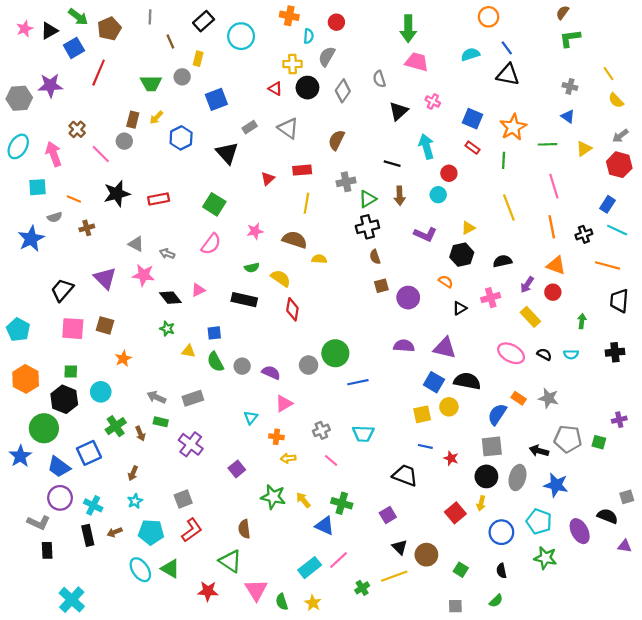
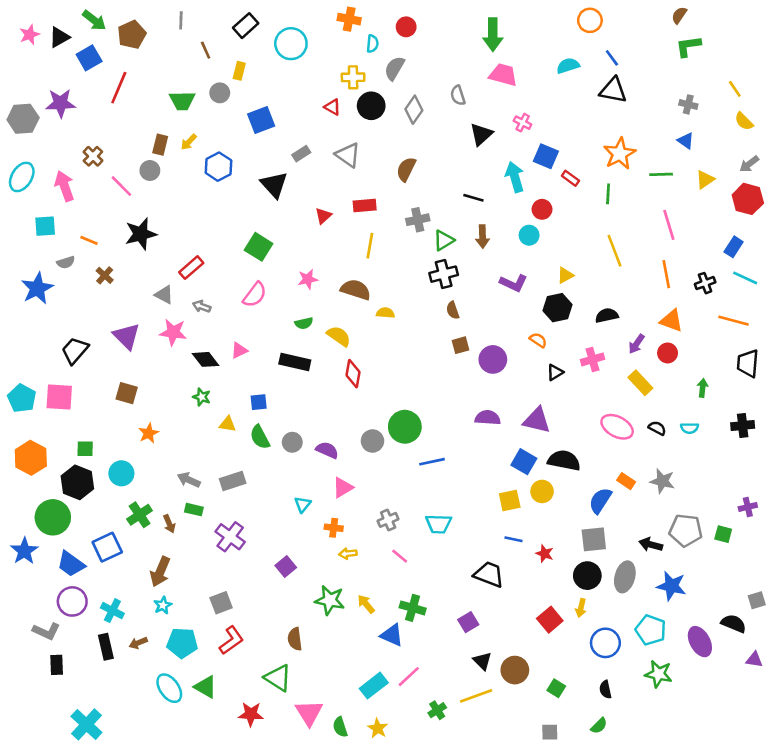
blue square: (472, 119) -> (546, 156), moved
red rectangle: (159, 199) -> (191, 268), moved, turned -30
brown cross: (87, 228) -> (105, 275), turned -32
pink square: (73, 329) -> (59, 397), moved
brown arrow: (133, 473) -> (160, 572), size x1.6

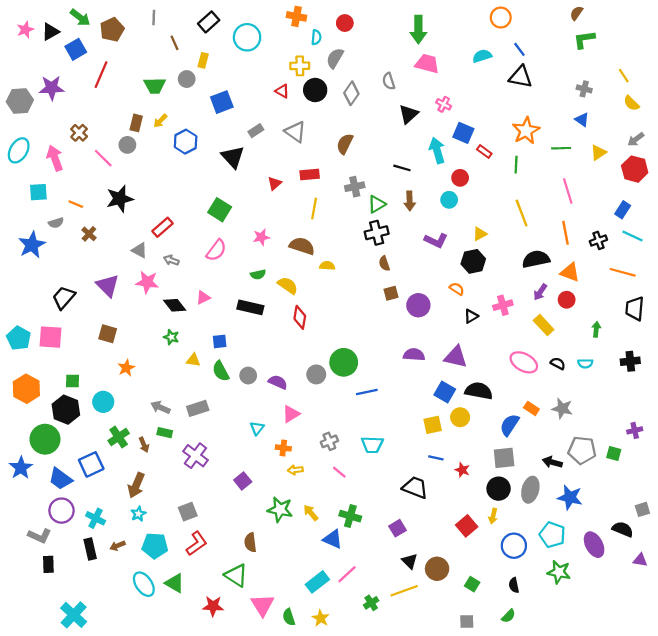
black semicircle: (607, 315) -> (536, 259), moved, size x1.4

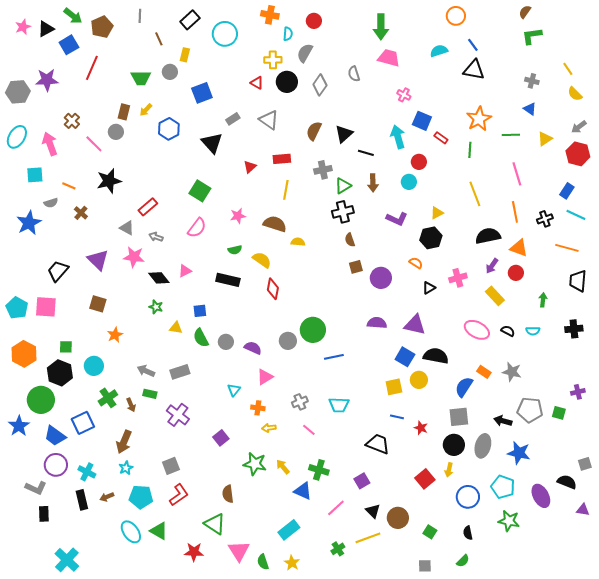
black triangle: (408, 114) -> (344, 134), moved
pink line: (347, 574) -> (336, 508), moved

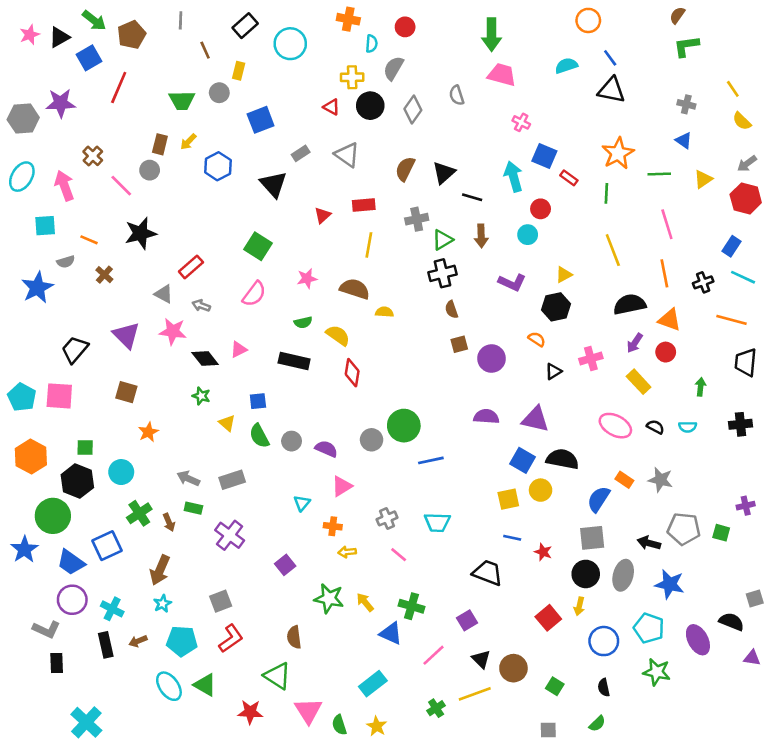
yellow triangle: (176, 328) -> (227, 423), turned 32

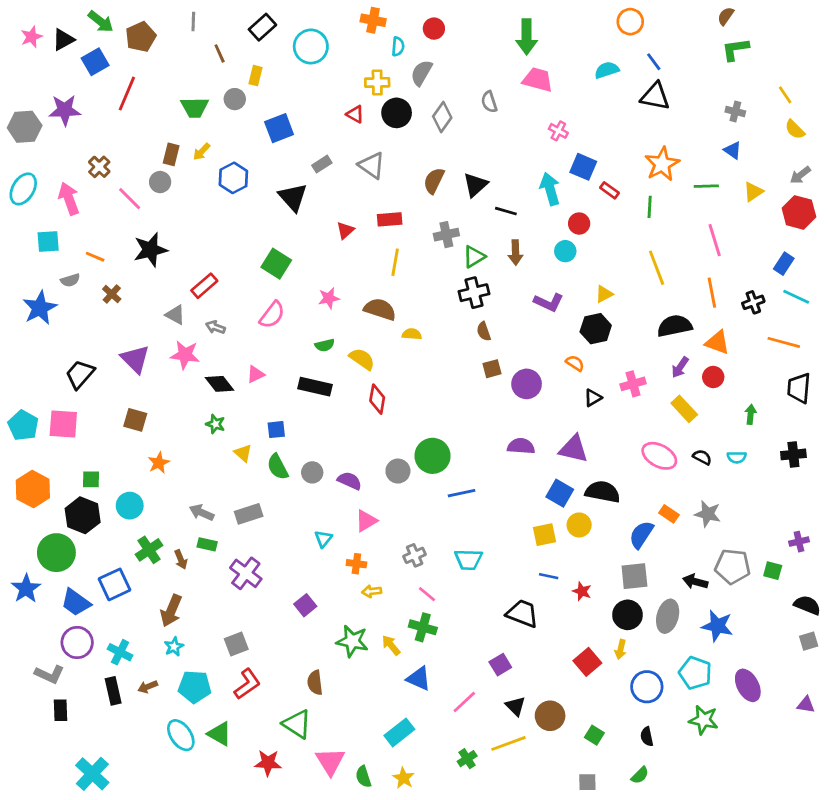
green cross: (412, 606) -> (423, 627), moved
black semicircle: (731, 622) -> (807, 605), moved

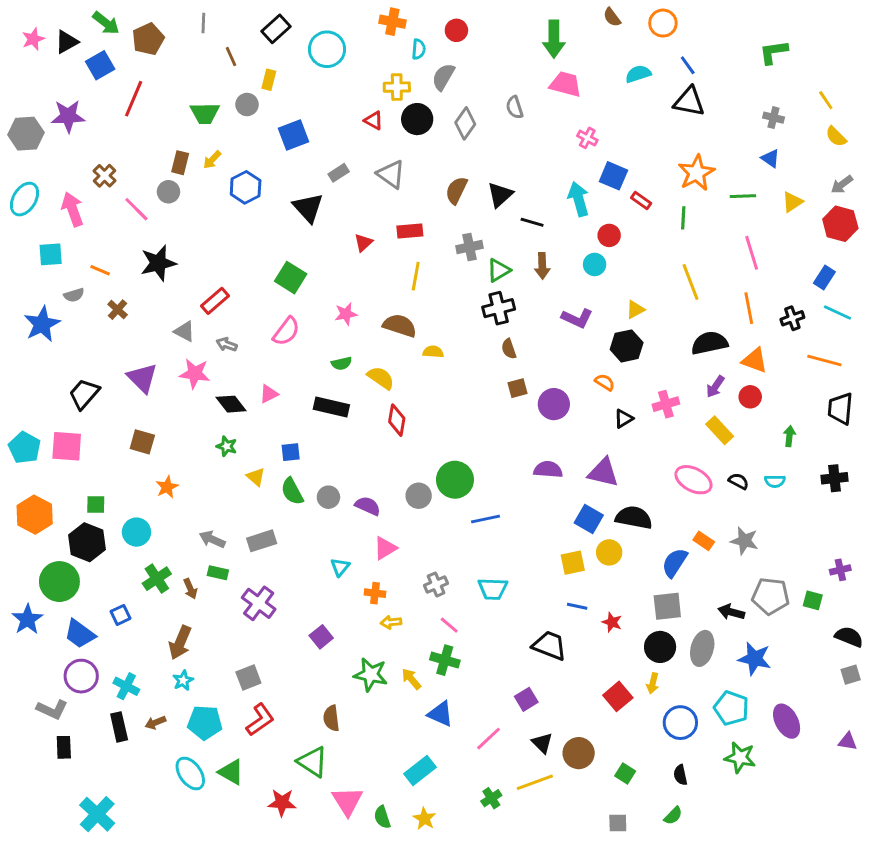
brown semicircle: (726, 16) -> (612, 17), moved, turned -72
blue square: (114, 584) -> (120, 615), size x0.6

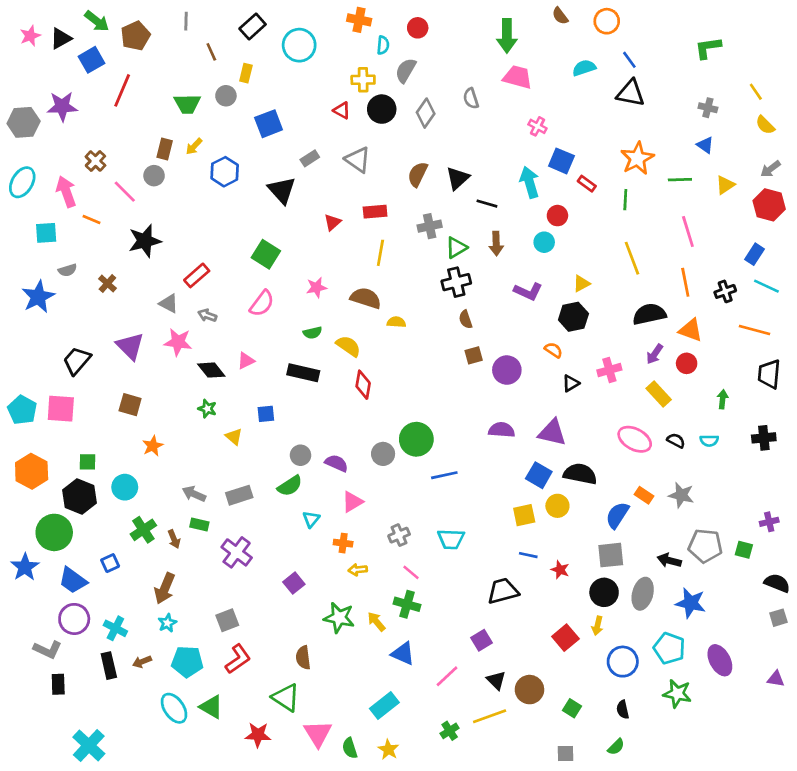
orange line: (100, 270) -> (91, 220), moved
green semicircle: (292, 491) -> (290, 486), moved, turned -95
black trapezoid: (550, 646) -> (503, 591), turned -36

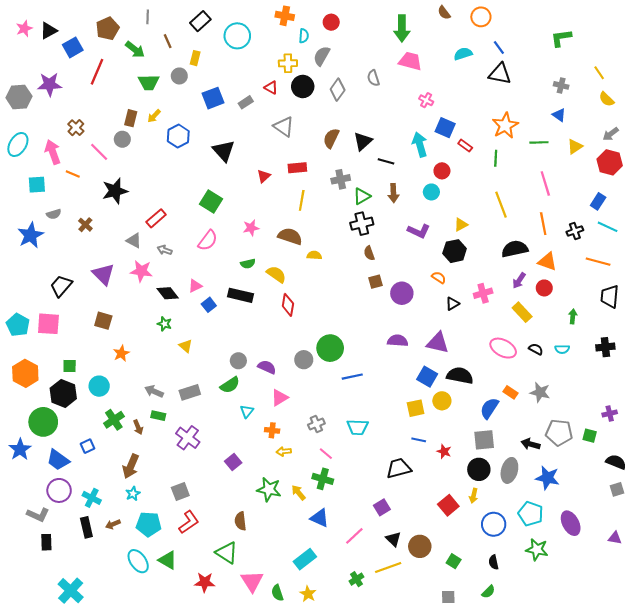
green arrow: (97, 21) -> (135, 50), moved
gray rectangle: (310, 158) -> (246, 102), moved
blue square: (266, 414) -> (209, 305), moved, turned -32

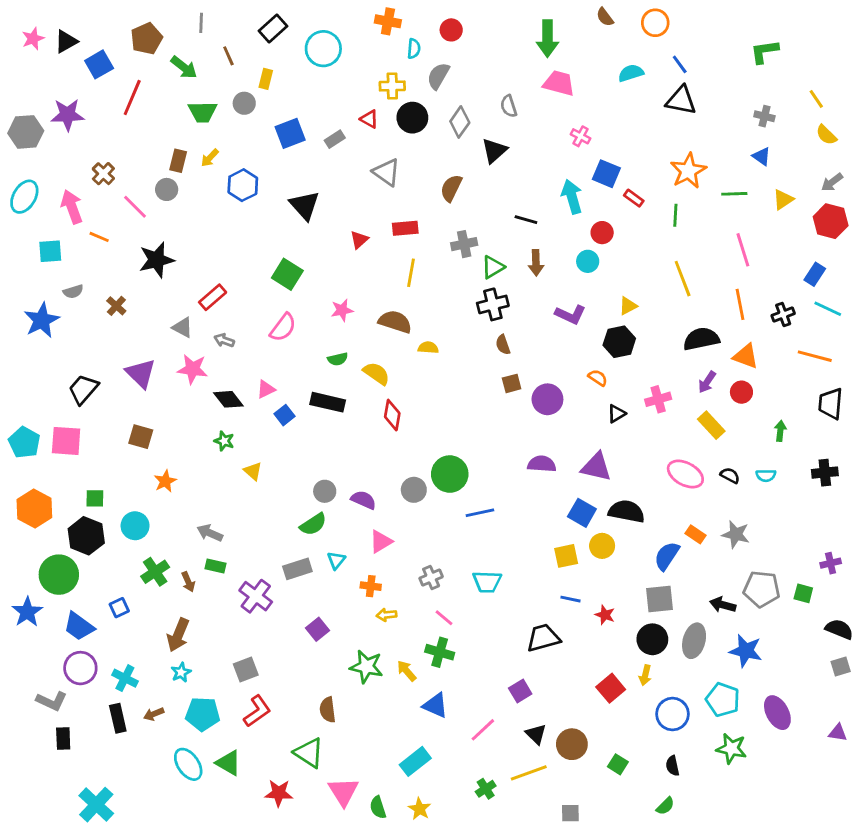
black triangle: (363, 141) -> (494, 151), moved
gray rectangle: (190, 392) -> (297, 569), moved
gray square: (448, 597) -> (570, 813), moved

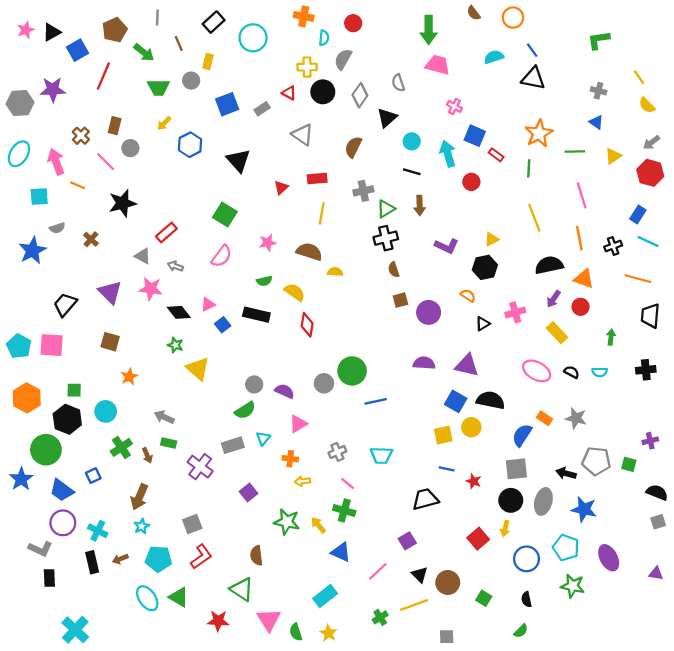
brown rectangle: (178, 161) -> (115, 126), moved
cyan circle: (588, 261) -> (412, 141), moved
yellow triangle: (253, 471) -> (198, 369), size x1.6

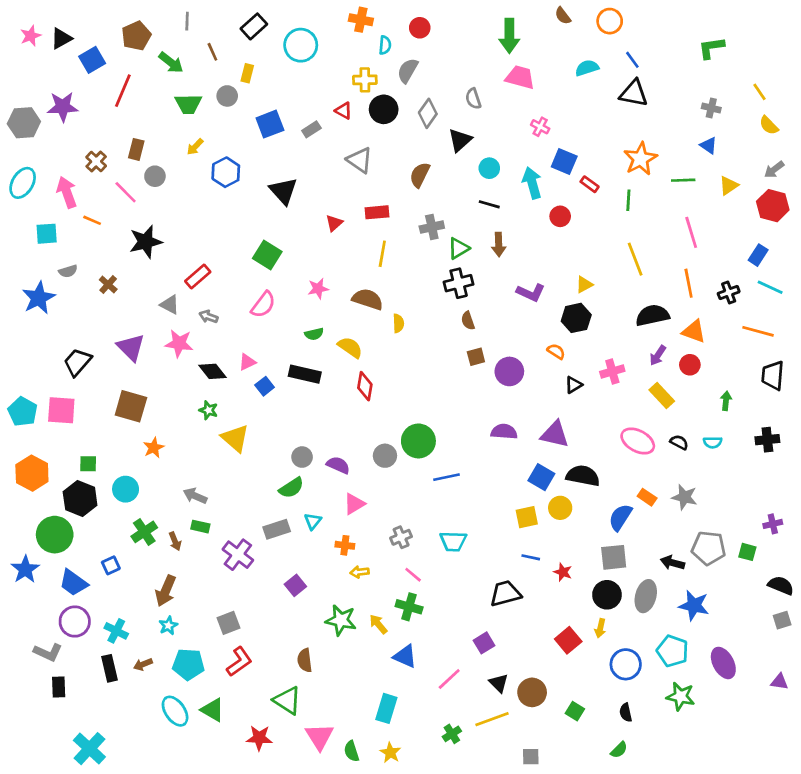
yellow semicircle: (335, 272) -> (398, 323), turned 84
brown square: (110, 342) -> (131, 406), size x1.4
cyan rectangle: (325, 596) -> (386, 708), turned -35

